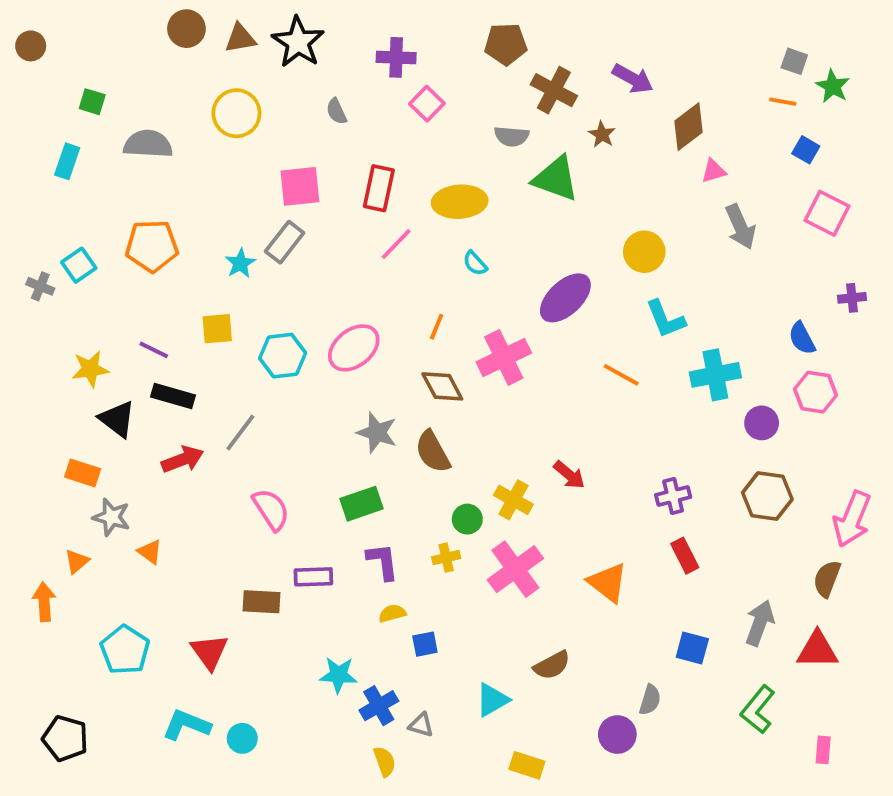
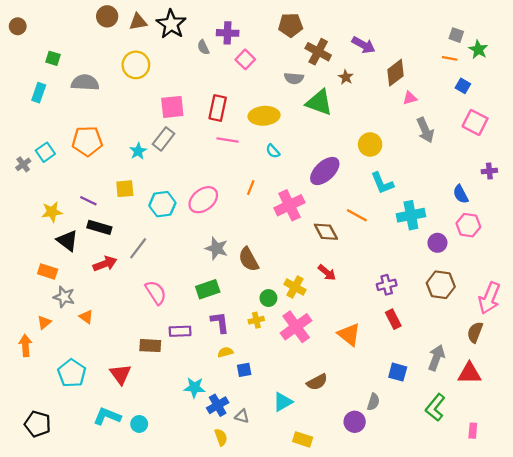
gray semicircle: (336, 111) -> (203, 47), moved
pink line: (396, 244) -> (228, 140), turned 55
gray cross: (40, 286) -> (23, 164), turned 32
brown diamond: (442, 386) -> (326, 232), moved

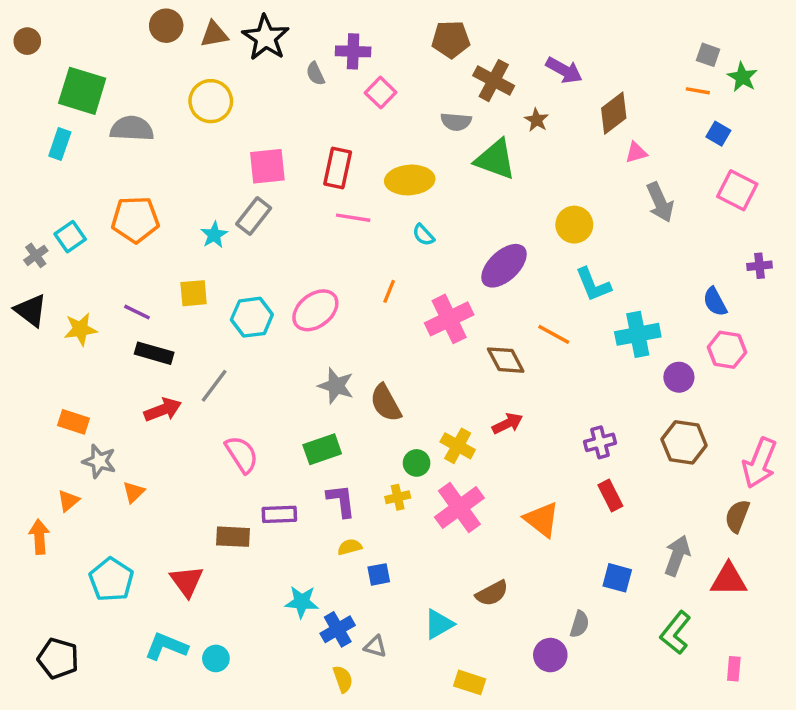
green square: (53, 58) -> (82, 91), size x2.0
black triangle: (67, 241) -> (31, 310), moved
red arrow: (327, 273) -> (507, 424), turned -66
orange triangle: (86, 317) -> (134, 492), turned 40

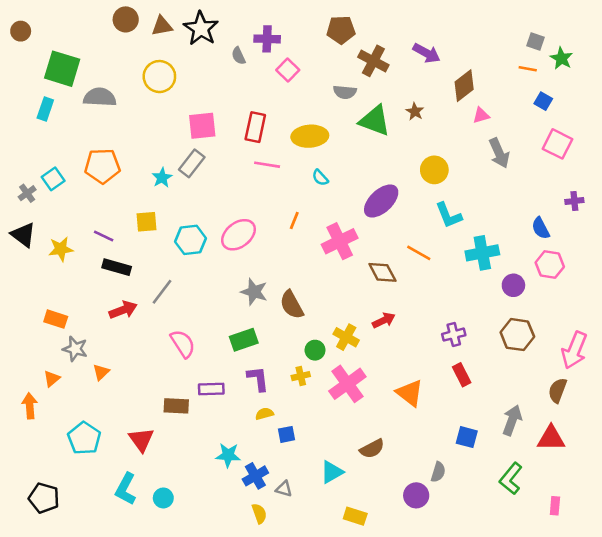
brown star: (537, 120) -> (415, 112), moved
cyan L-shape: (166, 646) -> (126, 489), turned -84

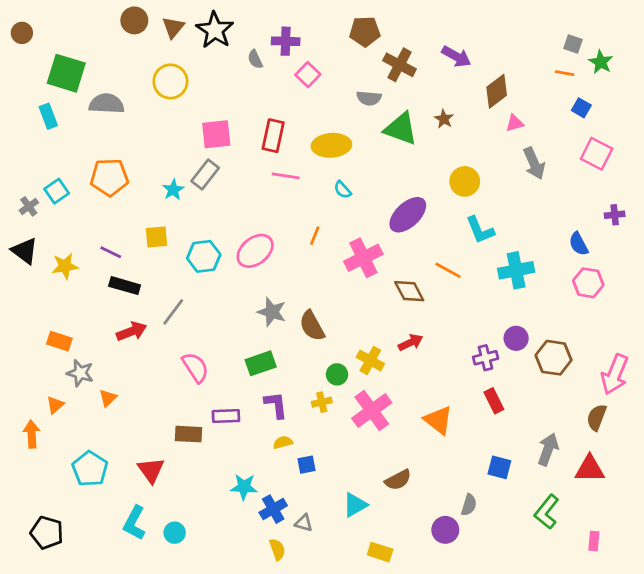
brown triangle: (162, 26) -> (173, 27), turned -40
cyan rectangle: (45, 109) -> (48, 116), turned -40
purple circle: (513, 285) -> (516, 338), moved

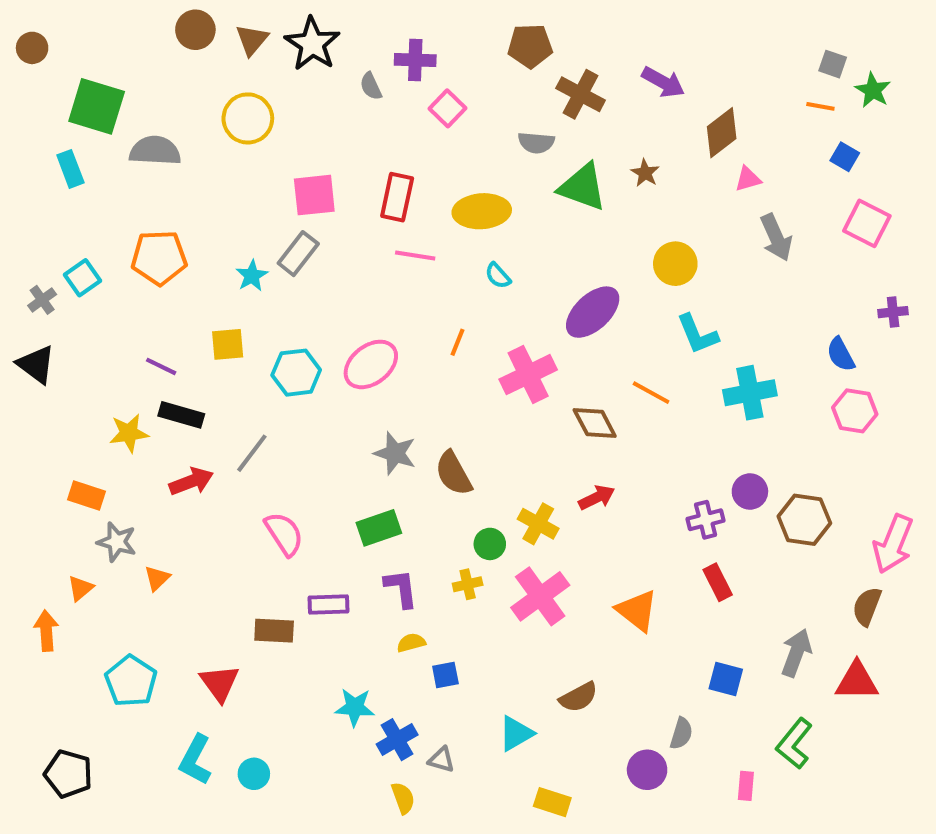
yellow star: (65, 266) -> (129, 433), moved
pink rectangle: (594, 541) -> (746, 786), moved

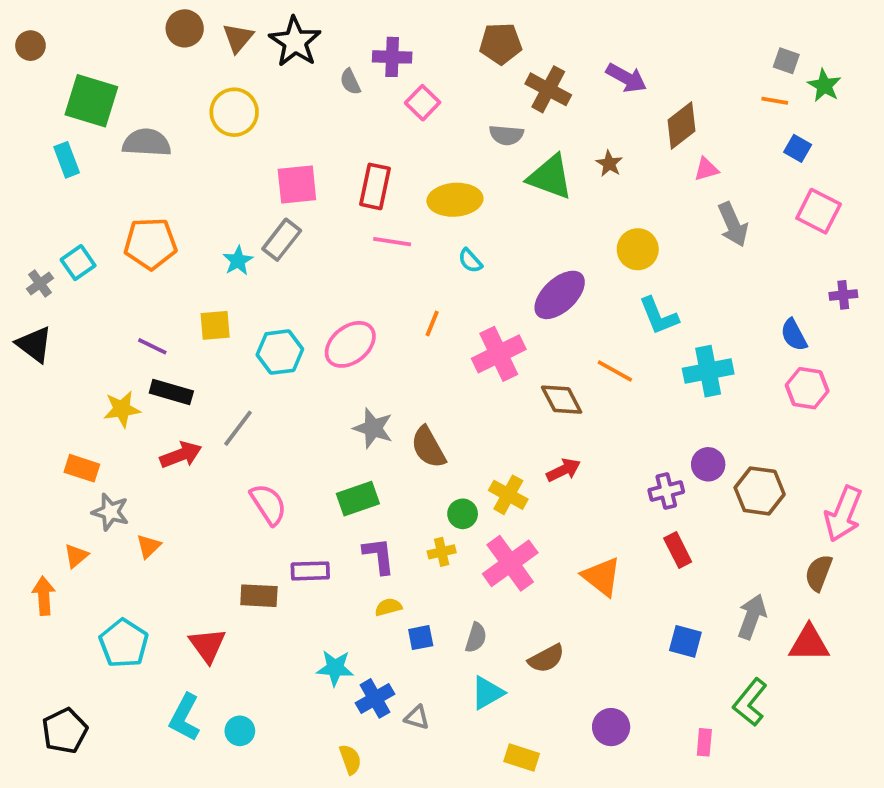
gray semicircle: (681, 733) -> (476, 638), moved
black pentagon: (68, 774) -> (65, 731), turned 30
yellow semicircle: (403, 798) -> (350, 759), moved

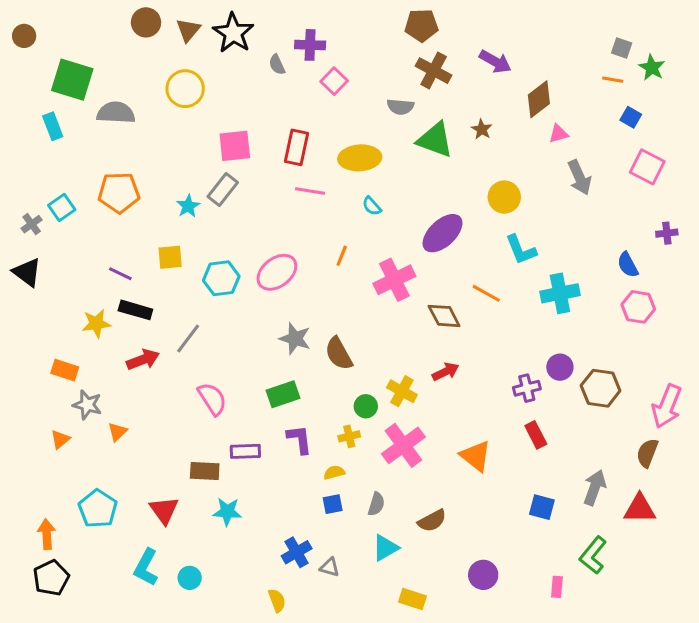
brown pentagon: (501, 44) -> (421, 25), moved
orange arrow: (44, 596) -> (47, 534), moved
yellow semicircle: (388, 607) -> (334, 472), moved
cyan star: (335, 668) -> (227, 512), moved

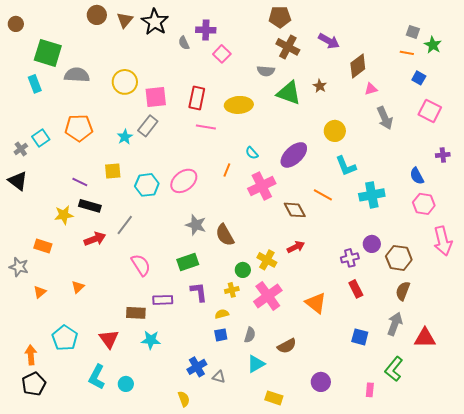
yellow circle: (185, 89) -> (125, 82), moved
cyan semicircle: (372, 206) -> (252, 153), moved
gray star: (87, 405) -> (19, 267), moved
pink arrow: (667, 406) -> (443, 241), moved, turned -36
brown semicircle: (647, 453) -> (403, 291), moved

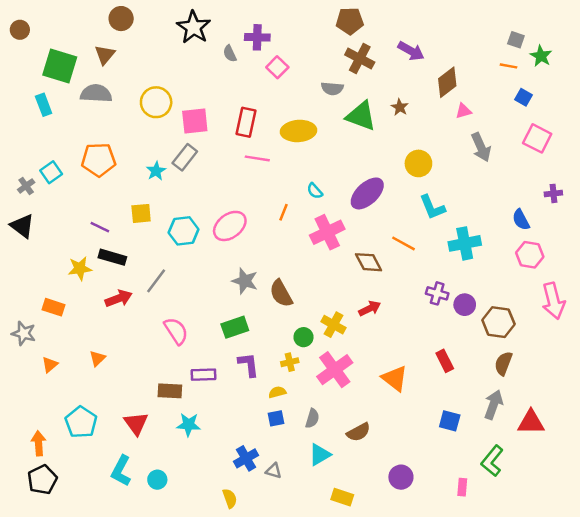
brown triangle: (125, 20) -> (105, 55), moved
purple cross: (350, 258) -> (437, 293), moved, turned 30

